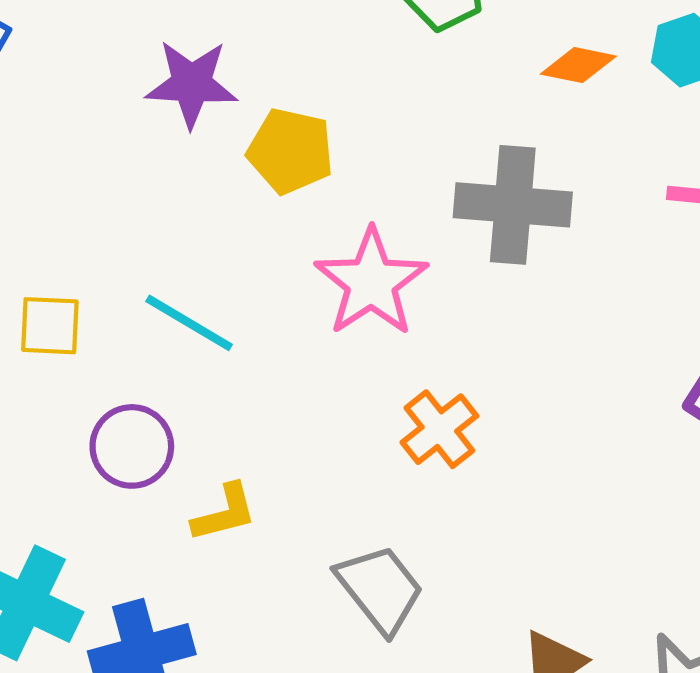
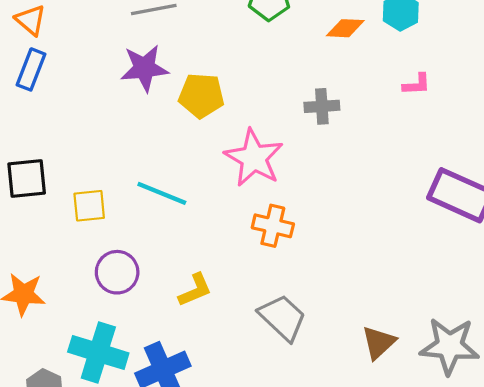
gray cross: (513, 205) -> (322, 106), size x0.6
orange cross: (439, 429) -> (273, 226), moved, turned -30
purple circle: (132, 446) -> (117, 272), moved

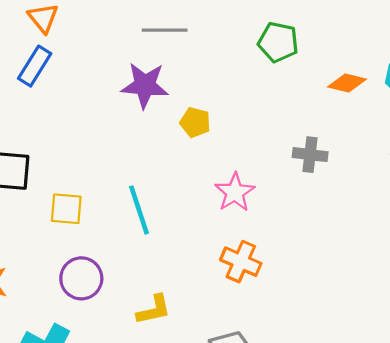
yellow pentagon: (201, 96) -> (195, 122), size x0.7
pink star: (254, 158) -> (235, 192), size x0.7
cyan line: (162, 193) -> (139, 210), turned 39

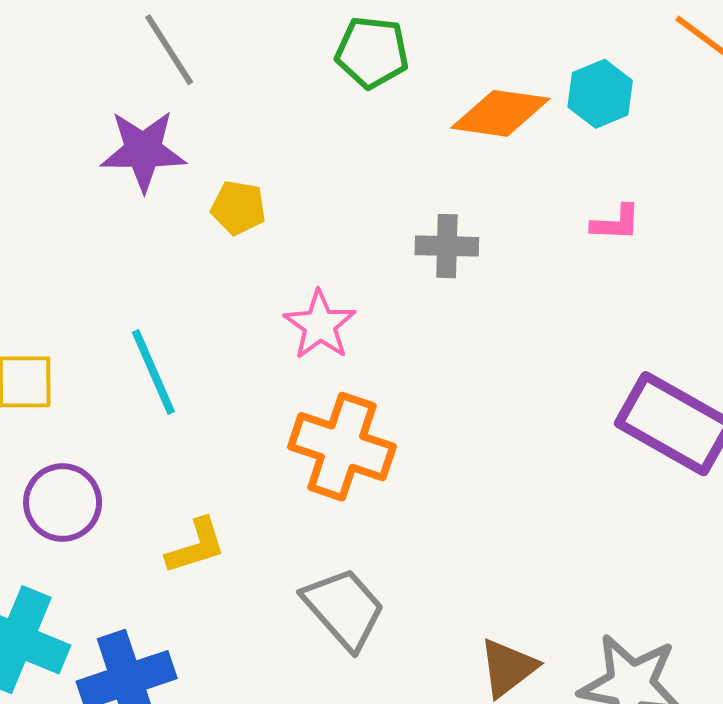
gray line: (165, 30) -> (169, 50), turned 63
orange diamond: (347, 83) -> (500, 113), size x1.4
orange cross: (241, 262) -> (342, 447), size x1.4

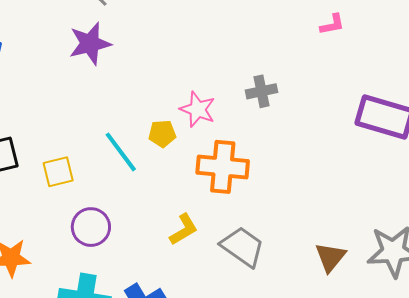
yellow pentagon: (238, 208) -> (162, 134), moved
gray cross: (447, 246) -> (261, 91), moved
yellow L-shape: (196, 546) -> (184, 229), moved

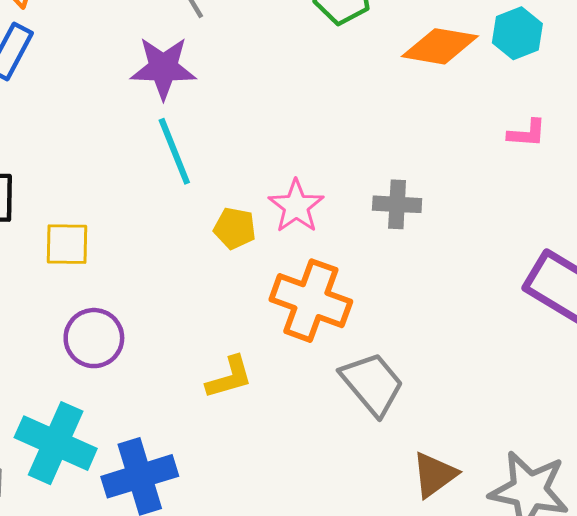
cyan line: (121, 152) -> (174, 151), moved
gray trapezoid: (242, 247) -> (372, 384), moved

